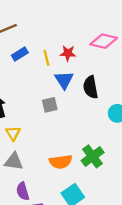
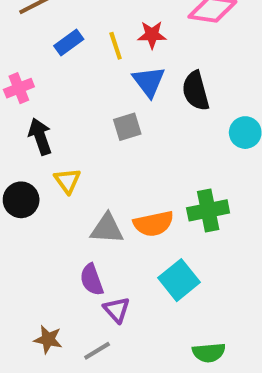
green cross: (93, 156) -> (208, 210), turned 30
gray triangle: (14, 161) -> (107, 229), moved

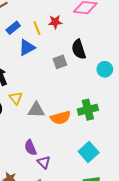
blue triangle: (149, 82) -> (27, 48), moved, turned 42
gray square: (127, 127) -> (60, 62), moved
gray triangle: (107, 229) -> (36, 110), moved
cyan square: (179, 280) -> (89, 152), moved

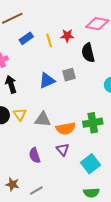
blue triangle: (27, 48) -> (47, 80), moved
black semicircle: (79, 49) -> (88, 53), moved
yellow triangle: (16, 98) -> (20, 114), moved
purple triangle: (44, 162) -> (63, 150), moved

